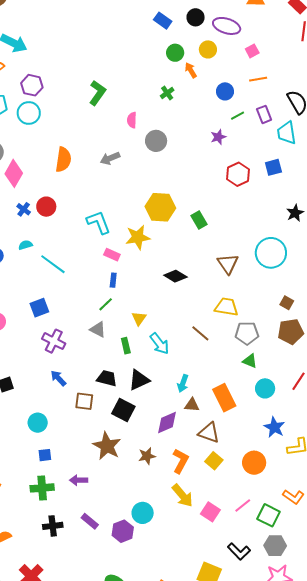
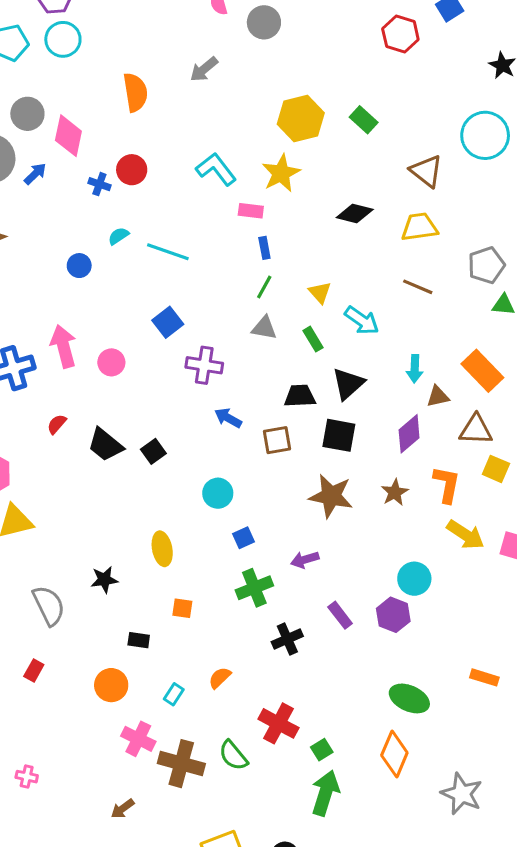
yellow trapezoid: (227, 307) -> (419, 227), moved
purple rectangle: (90, 521) -> (340, 615), turned 30

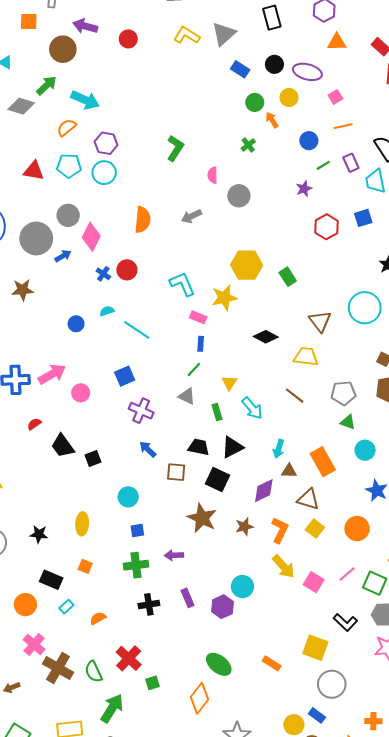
pink arrow: (63, 346) -> (52, 374), turned 60
black rectangle: (139, 640) -> (51, 580), size x1.5
cyan rectangle: (174, 694) -> (66, 607), moved
green arrow: (325, 793) -> (112, 708), moved

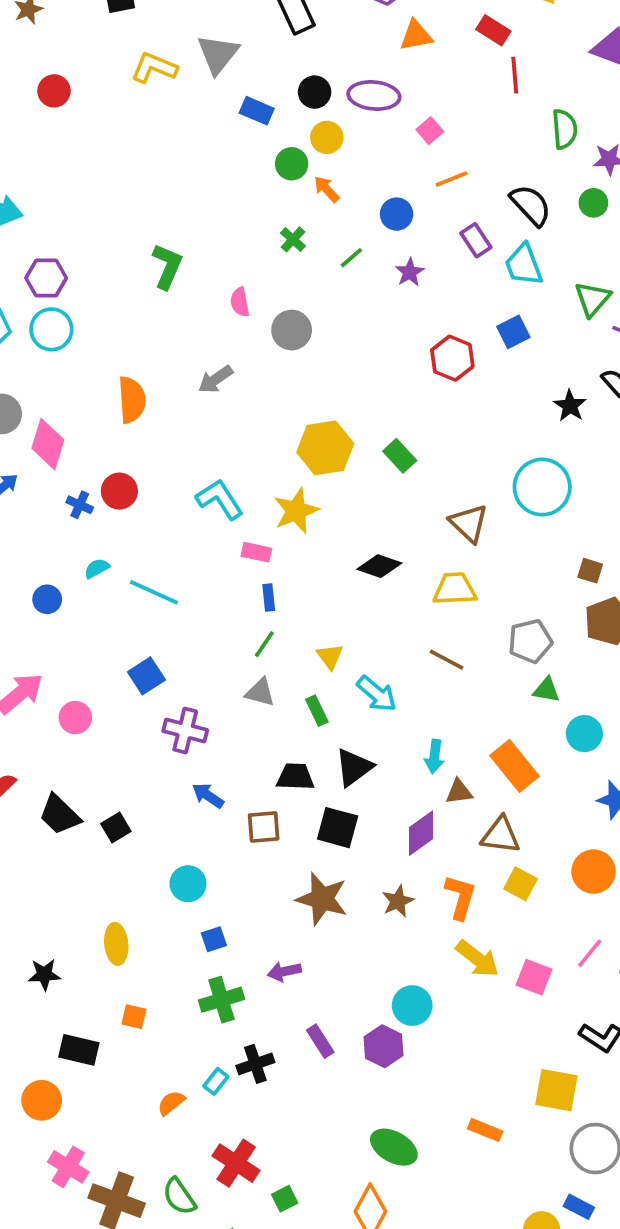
yellow circle: (289, 97) -> (327, 137), moved
green line: (323, 165) -> (351, 258), moved
purple star: (304, 189) -> (410, 272), moved
cyan rectangle: (66, 607) -> (216, 1081), moved

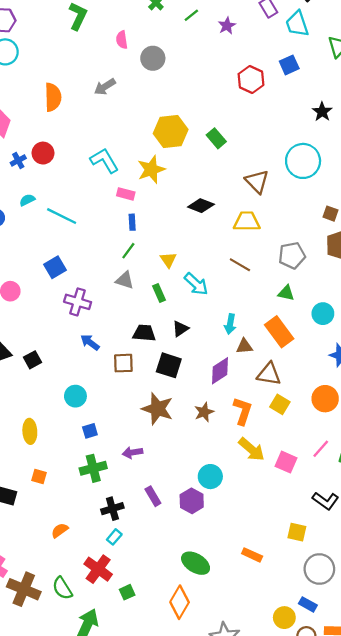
blue cross: (80, 505) -> (18, 160), turned 35
green triangle: (546, 690) -> (286, 293), moved
black triangle: (354, 767) -> (180, 329), size x0.7
cyan rectangle: (216, 1081) -> (114, 537), moved
yellow square: (556, 1090) -> (297, 532), size x0.7

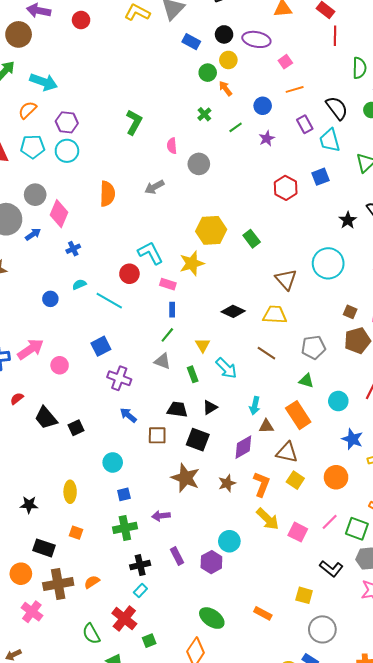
red circle: (43, 153) -> (129, 274), moved
black diamond: (201, 206) -> (233, 311), moved
brown cross: (24, 589) -> (58, 584), moved, turned -36

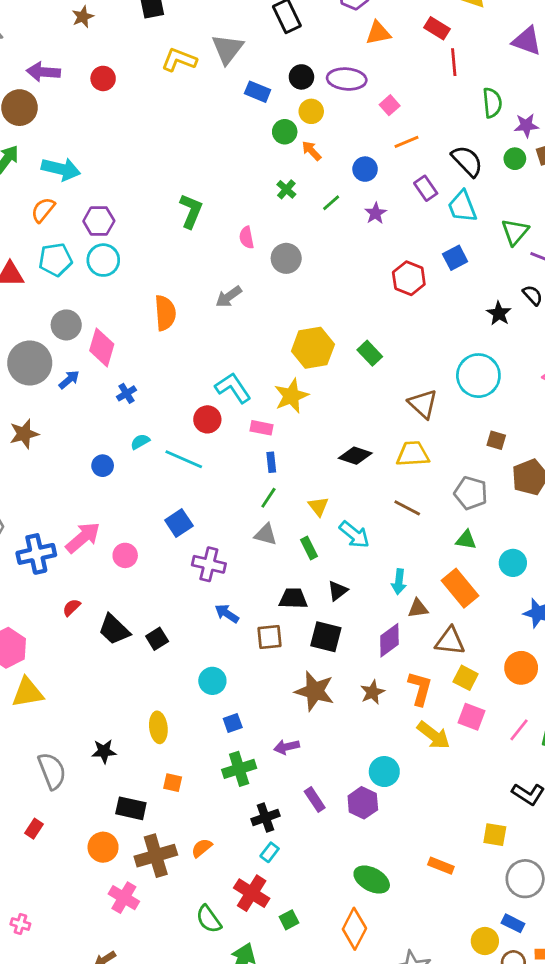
brown square: (350, 312) -> (496, 440), moved
gray pentagon: (313, 347) -> (471, 493), turned 30
pink square: (298, 532) -> (471, 717), moved

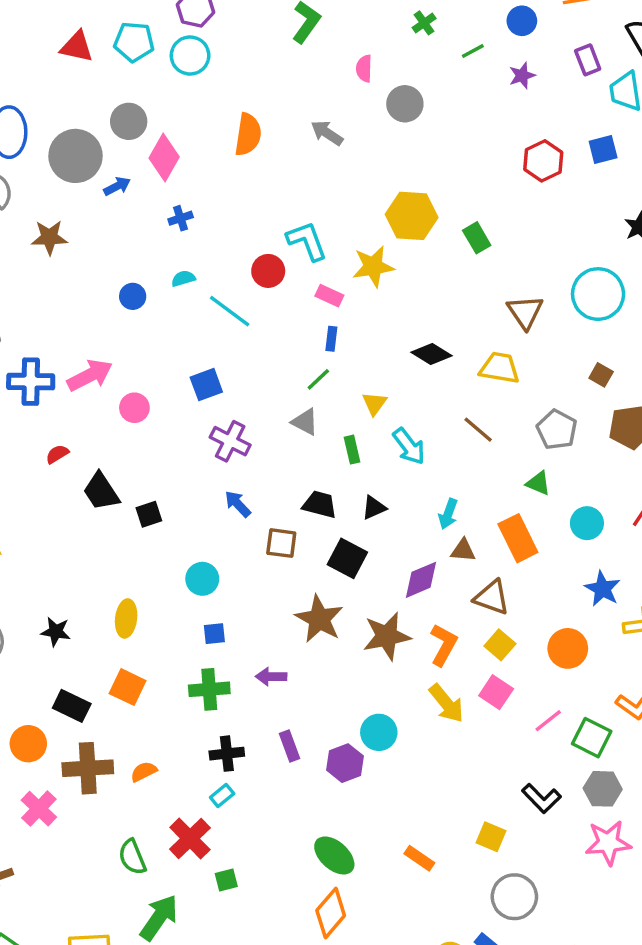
gray arrow: (229, 297) -> (327, 133), turned 56
brown star: (372, 692) -> (387, 636), size x1.6
orange square: (173, 783) -> (128, 687), size x1.5
orange diamond: (354, 929) -> (331, 913), moved

